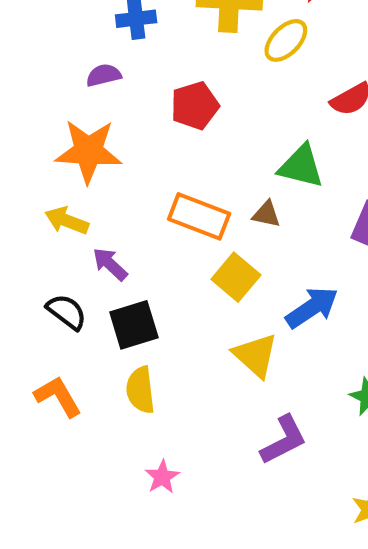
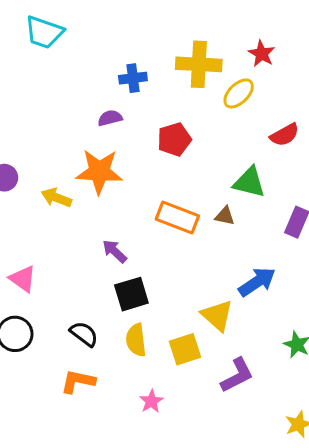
yellow arrow: (67, 221) -> (56, 198), moved
yellow square: (236, 277) -> (185, 349), moved, turned 32
black semicircle: (67, 312) -> (84, 334), moved
orange L-shape: (58, 397) -> (78, 381), moved, turned -48

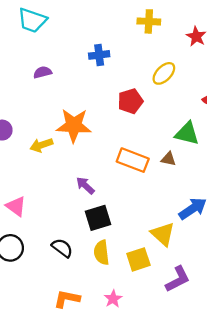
yellow cross: (199, 64) -> (149, 21), moved, size x0.7
yellow ellipse: (239, 93) -> (164, 73), moved
purple semicircle: (110, 118) -> (43, 72), moved
yellow arrow: (56, 198) -> (41, 145), turned -40
orange L-shape: (78, 381) -> (67, 299), moved

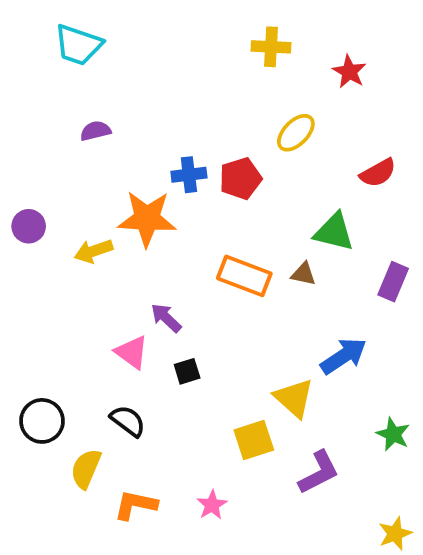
blue cross: (99, 55) -> (189, 175), moved
pink triangle: (16, 206) -> (132, 352), moved
black square: (98, 218) -> (187, 371), size x0.6
yellow semicircle: (101, 253) -> (86, 469), moved, turned 30

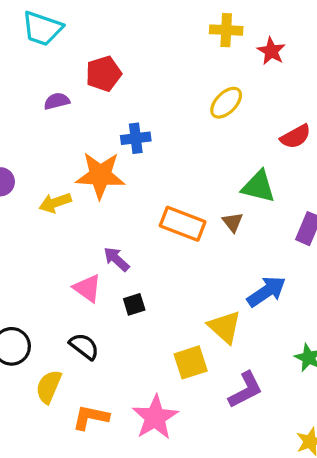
yellow cross: (271, 47) -> (226, 30), moved
red pentagon: (240, 179) -> (104, 74), moved
brown triangle: (303, 274) -> (233, 222), turned 40
pink star: (212, 505) -> (155, 417), size x1.8

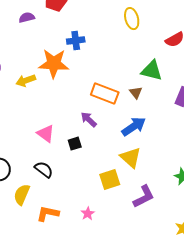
yellow ellipse: (226, 103) -> (132, 19), turned -60
purple arrow: (116, 259) -> (89, 120), moved
blue arrow: (266, 291) -> (134, 127), moved
pink star: (155, 417) -> (88, 214), size x0.5

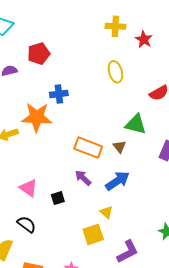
purple arrow: (89, 120) -> (83, 178), moved
yellow triangle: (131, 158) -> (106, 212), moved, size x0.6

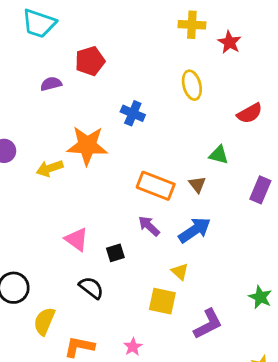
blue cross: (59, 94) -> (133, 113), moved, turned 30
green triangle: (136, 124) -> (219, 155), size x0.7
black semicircle: (27, 224) -> (91, 288), moved
yellow square: (93, 234) -> (162, 301), turned 30

